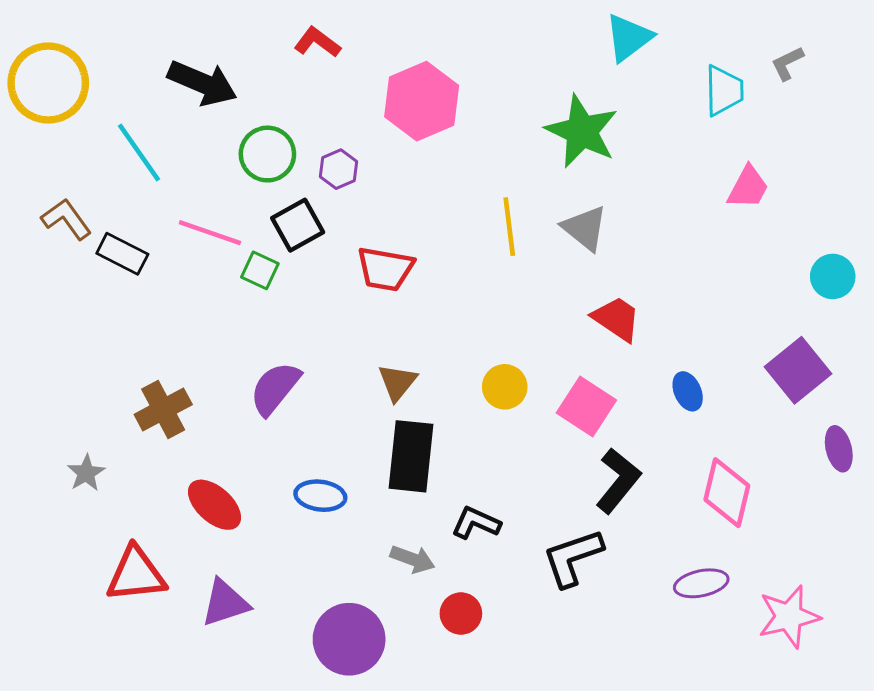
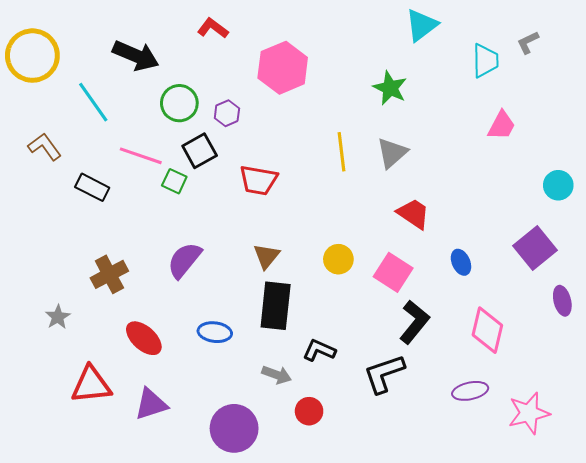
green star: (582, 131) -> (390, 88), size x0.7
gray triangle: (585, 228) -> (392, 153), turned 40
black rectangle: (122, 254) -> (92, 187), moved

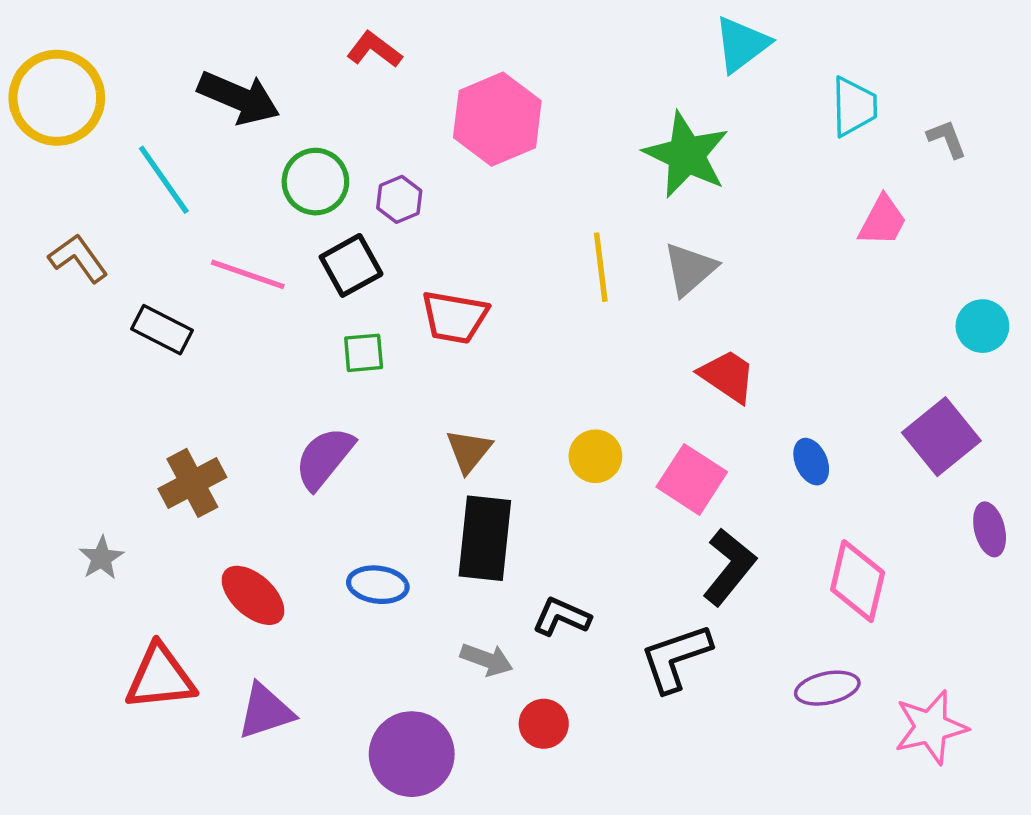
gray L-shape: (528, 42) -> (947, 139), moved, turned 95
green star: (390, 88) -> (686, 155), size x1.4
green square: (174, 181) -> (364, 353), moved, turned -30

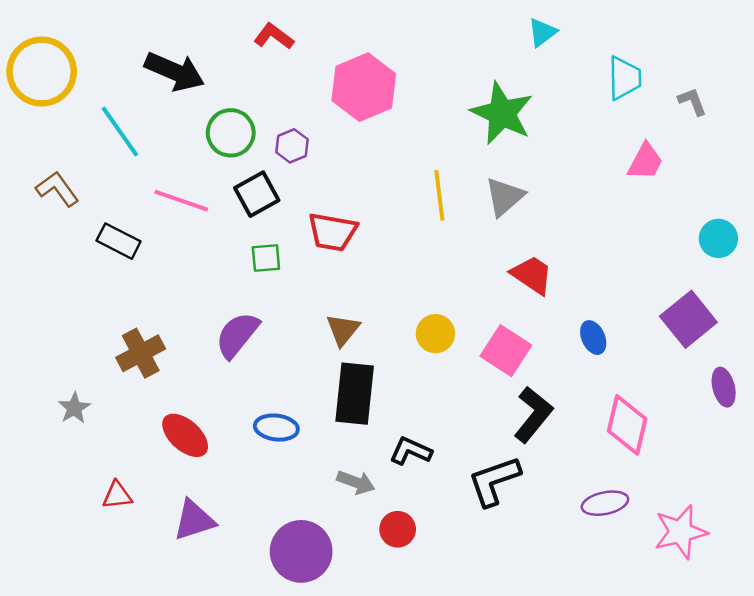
cyan triangle: (742, 44) -> (542, 32), size x0.7
red triangle: (160, 677) -> (117, 495), size x0.6

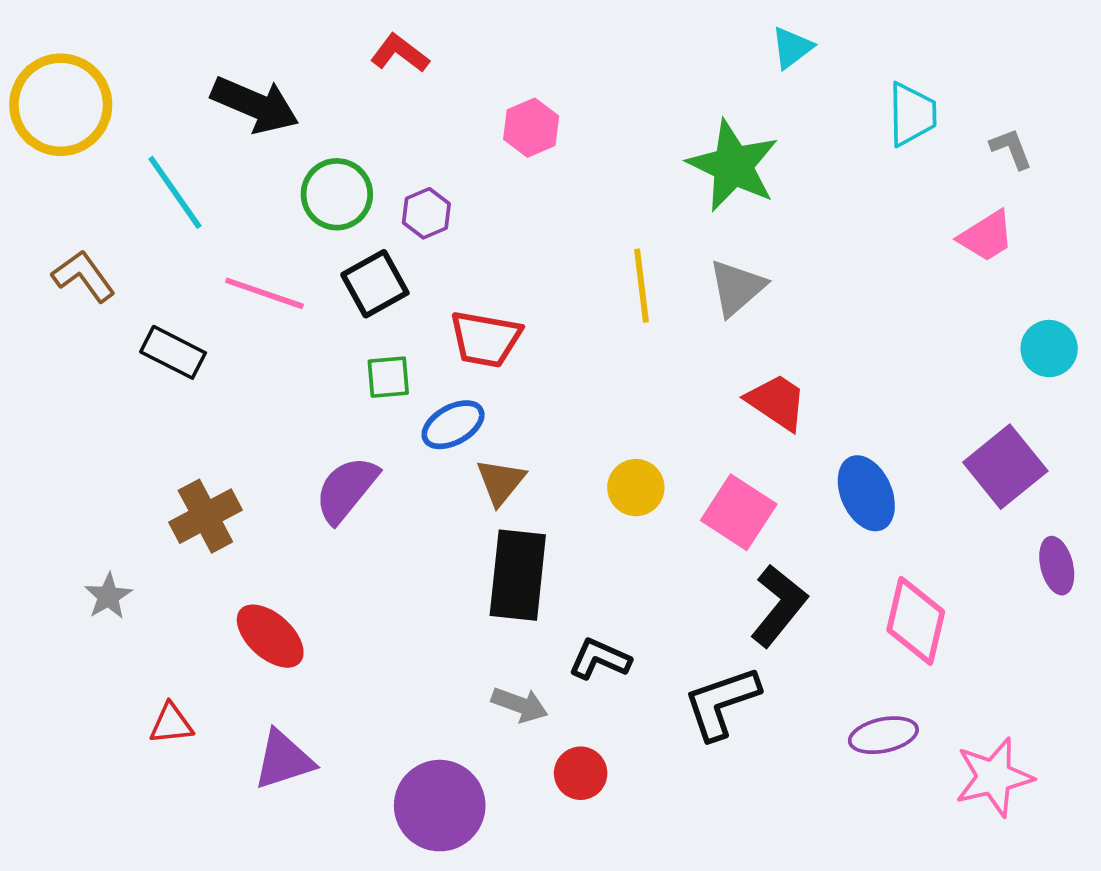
pink hexagon: (364, 87) -> (531, 128), size x0.6
pink trapezoid: (645, 162) -> (986, 236), moved, turned 30
blue ellipse: (593, 338) -> (866, 493), size x1.5
blue ellipse: (276, 428) -> (453, 425), moved, turned -36

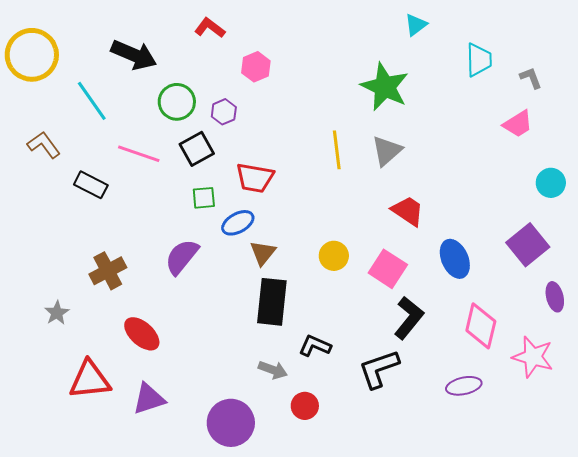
pink hexagon: (531, 128) -> (256, 67), moved
red triangle: (171, 724) -> (90, 380), size x1.8
pink star: (994, 777) -> (533, 357), moved, turned 30

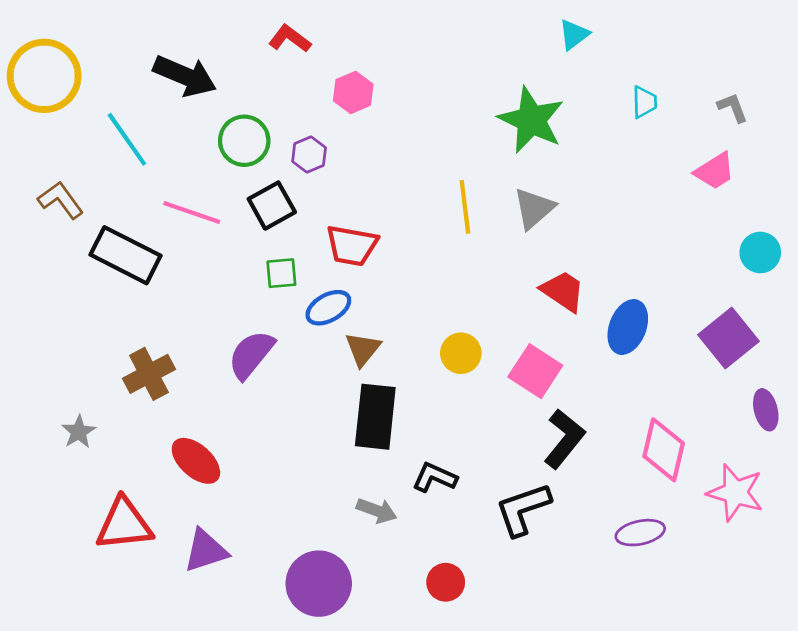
cyan trapezoid: (479, 60) -> (644, 102), moved, size x0.7
black rectangle: (91, 185) -> (126, 255), size x1.5
blue ellipse: (455, 259) -> (628, 327), moved, turned 45
red circle: (305, 406) -> (446, 582), moved

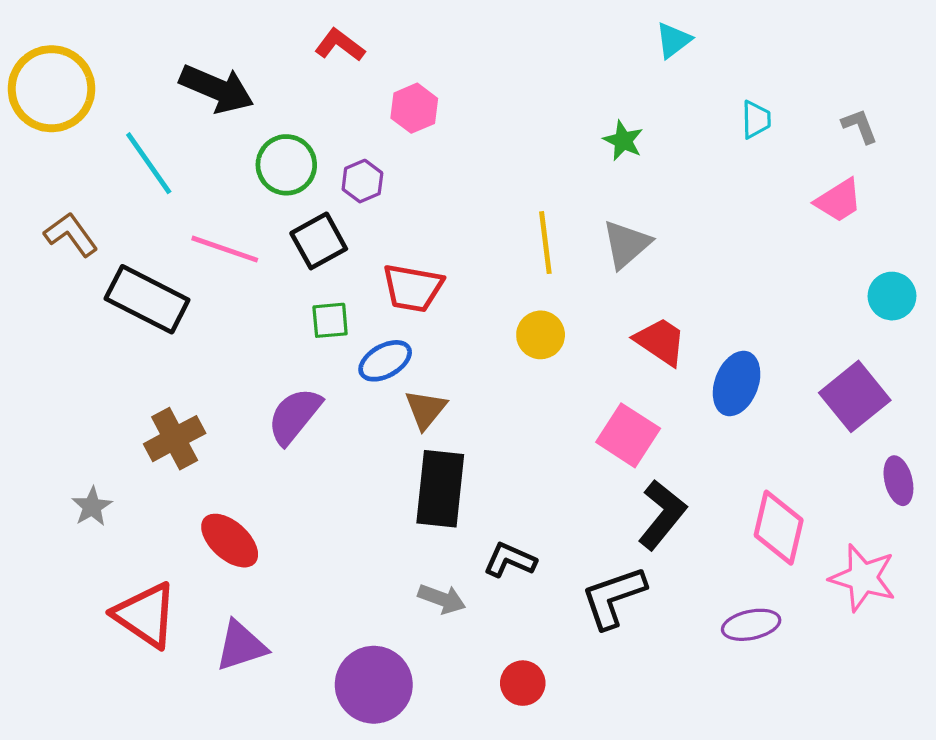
green star: (531, 120) -> (623, 141), size x0.5
yellow circle: (461, 353) -> (541, 335), moved
red triangle: (124, 524) -> (145, 615), turned 40

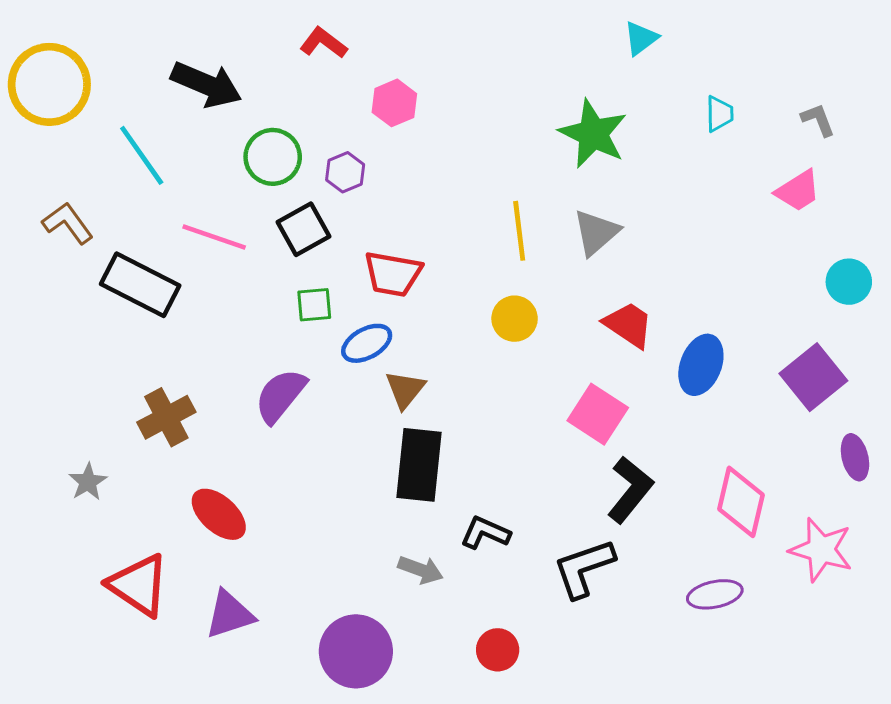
green star: (623, 141) -> (593, 134), size x1.8

